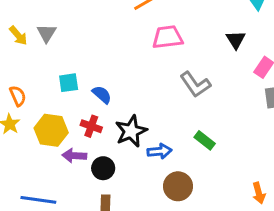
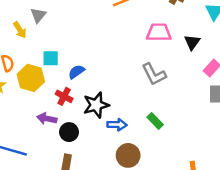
yellow arrow: (18, 36) -> (20, 30), moved
pink trapezoid: (168, 37) -> (159, 32), moved
blue semicircle: (102, 95) -> (76, 72), turned -84
yellow hexagon: (51, 130) -> (31, 78), moved

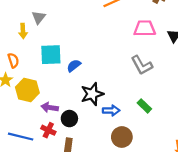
yellow arrow: (20, 30) -> (23, 31), turned 32
cyan square: (51, 58) -> (51, 55), size x1.5
yellow hexagon: (31, 78) -> (27, 90), moved
red cross: (64, 96) -> (48, 130), moved

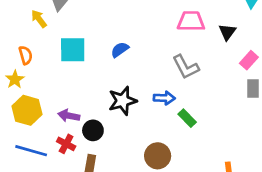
yellow arrow: (23, 31) -> (39, 19), turned 144
blue semicircle: (74, 66) -> (120, 50), moved
yellow hexagon: (27, 90) -> (27, 110), moved
blue arrow: (111, 110) -> (164, 98), moved

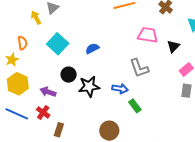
cyan square: (73, 50) -> (58, 44), turned 35
black circle: (93, 130) -> (69, 75), moved

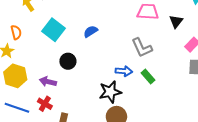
black star: (89, 86) -> (110, 92), moved
green rectangle: (135, 106) -> (148, 77), moved

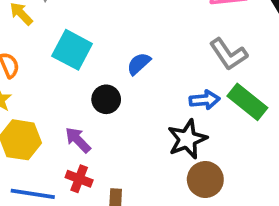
blue semicircle: (91, 31) -> (139, 64), moved
green rectangle: (148, 77) -> (247, 102), size x1.5
purple arrow: (48, 82) -> (78, 140), turned 42

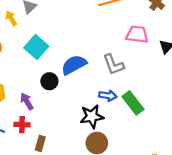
gray L-shape: (228, 54) -> (113, 65), moved
blue semicircle: (139, 64) -> (74, 65), size x1.6
red cross: (79, 179) -> (22, 125), turned -32

